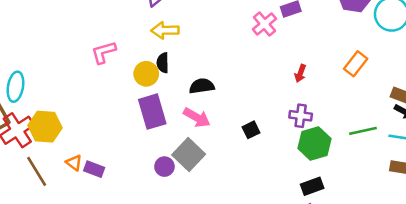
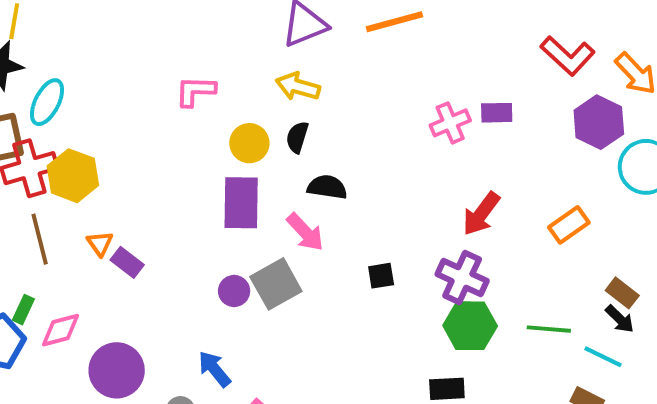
black semicircle: (163, 63) -> (297, 137), moved
red arrow: (300, 73) -> (481, 214), size x1.6
purple cross: (301, 116) -> (462, 278), size x1.4

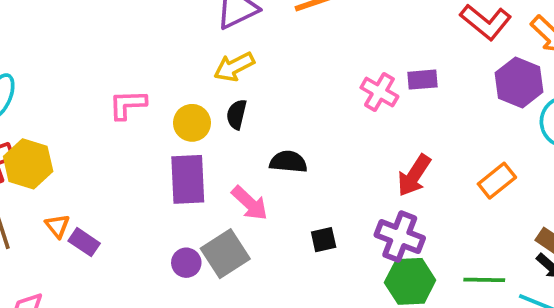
yellow arrow: (298, 86) -> (234, 67), turned -39
pink L-shape: (195, 91) -> (128, 104), moved
pink cross: (450, 123) -> (379, 92), turned -33
black semicircle: (327, 187) -> (288, 162), moved

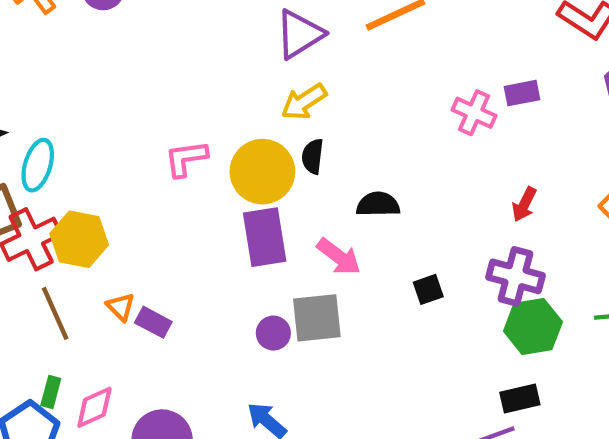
yellow circle: (192, 123) -> (262, 172), size x1.5
red arrow: (414, 175) -> (524, 204), size x0.7
gray square: (225, 254) -> (317, 318), turned 33

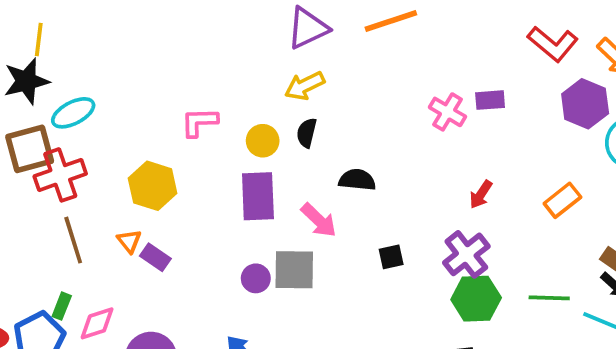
cyan ellipse: (38, 165) -> (73, 113), turned 39
yellow circle: (262, 172) -> (263, 141), size x0.6
yellow hexagon: (79, 239) -> (153, 186), moved
purple cross: (515, 276) -> (466, 254), turned 30

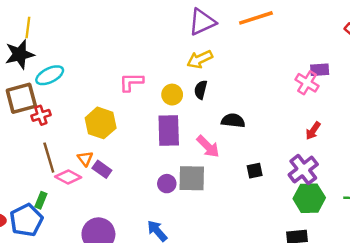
pink cross: (447, 112) -> (307, 83), moved
red cross: (60, 175) -> (41, 115), size x0.6
pink diamond: (97, 323) -> (68, 177), moved, turned 45

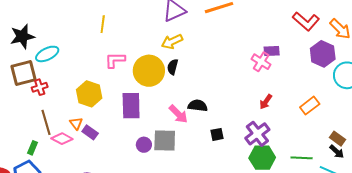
yellow line: (28, 28) -> (103, 24), moved
yellow circle: (172, 95) -> (149, 71), size x1.8
black semicircle: (233, 121) -> (198, 106), moved
purple rectangle: (169, 130) -> (131, 106), moved
green rectangle: (41, 200) -> (32, 148), moved

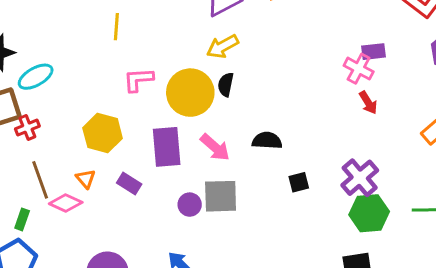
red arrow: (266, 102) -> (368, 103), moved, turned -63
pink arrow: (178, 114) -> (215, 147), moved
purple rectangle: (90, 132) -> (129, 183), moved

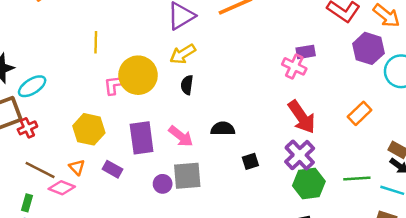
yellow circle: (190, 93) -> (138, 75), moved
red arrow: (368, 103) -> (302, 117), moved, size x1.8
brown line: (40, 180) -> (40, 170), turned -40

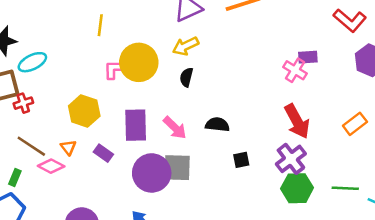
purple circle: (163, 184) -> (152, 173), size x2.0

